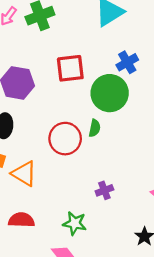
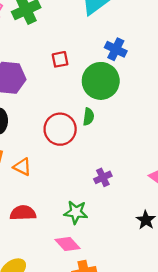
blue cross: (127, 62) -> (116, 49), turned -30
red square: (70, 68) -> (60, 59), size x0.6
orange triangle: (24, 174) -> (22, 167), size x0.7

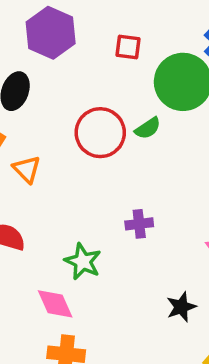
red square: (60, 59) -> (128, 47), moved
green semicircle: (88, 117) -> (148, 128), turned 30

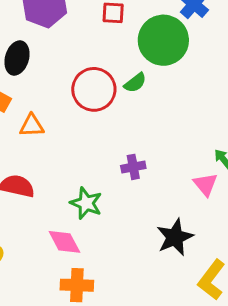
orange triangle: (27, 169) -> (32, 126), turned -44
black star: (181, 307) -> (175, 237), size x1.4

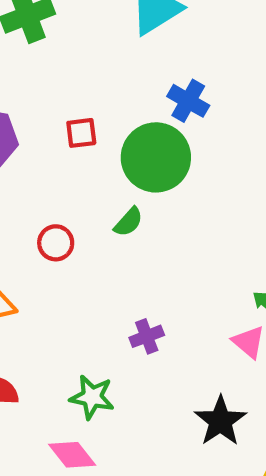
red circle: (94, 89) -> (56, 243), moved, size x0.6

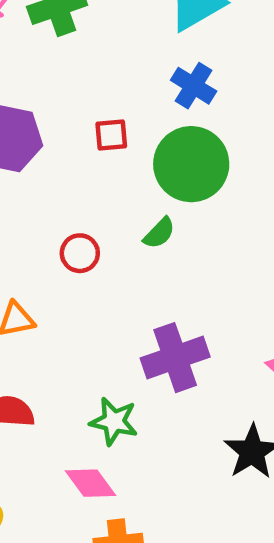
blue cross: (188, 101) -> (194, 86), moved
purple cross: (147, 336) -> (175, 358), size x1.8

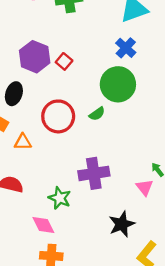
red square: (111, 135) -> (64, 61), moved, turned 35
red circle: (80, 253) -> (58, 116), size x1.8

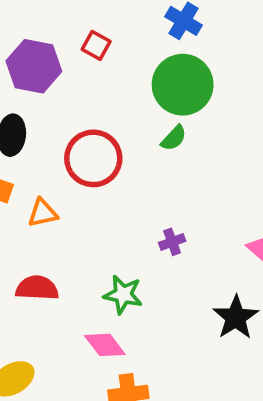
red square: (64, 61) -> (96, 45), moved
green semicircle: (97, 114) -> (174, 138), moved
purple cross: (94, 173) -> (172, 242), size x0.5

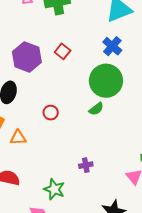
red circle: (93, 158) -> (51, 113), size x0.5

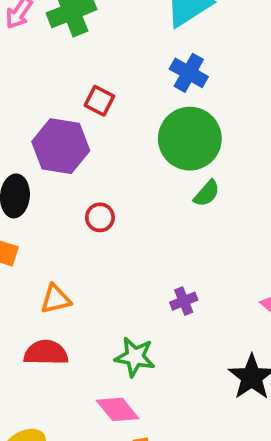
purple hexagon: (27, 57) -> (61, 146), moved
green semicircle: (96, 109) -> (207, 193), moved
orange triangle: (18, 138) -> (56, 299), moved

